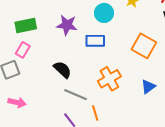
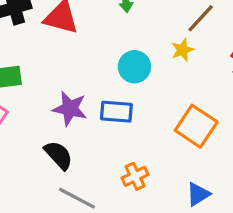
purple star: (67, 25) -> (70, 109), moved
orange cross: (109, 79) -> (135, 176), size x0.7

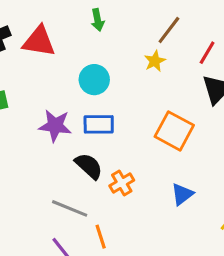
cyan circle: (134, 67) -> (94, 80), moved
black semicircle: (59, 155) -> (89, 166), moved

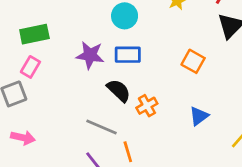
orange square: (174, 131) -> (193, 61), size x0.7

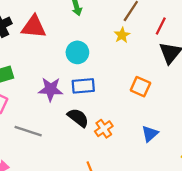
gray line: (102, 127) -> (28, 131), moved

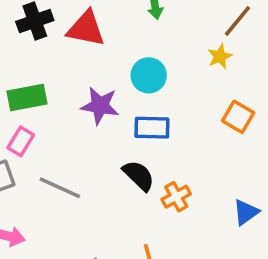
orange square: (140, 87) -> (238, 117), moved
purple star: (51, 89) -> (100, 106), moved

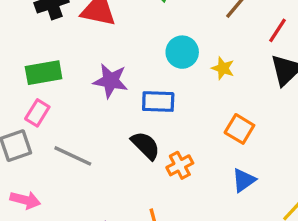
yellow star: (220, 56) -> (223, 68), moved, turned -30
cyan circle: (149, 75) -> (182, 52), moved
orange square: (238, 117) -> (239, 129), moved

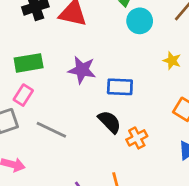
cyan circle: (182, 52) -> (140, 21), moved

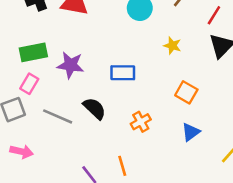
purple star: (82, 70) -> (70, 65), moved
black semicircle: (109, 122) -> (94, 108), moved

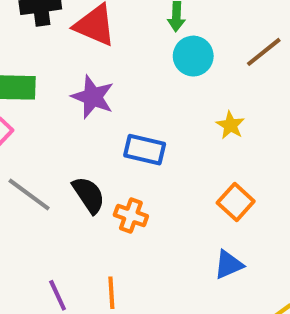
purple star: (70, 65) -> (93, 97), moved
orange cross: (141, 122) -> (131, 216), moved, turned 36

